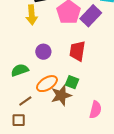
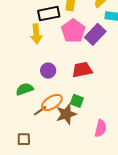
red trapezoid: (77, 51) -> (82, 70), turned 70
brown line: (25, 101) -> (40, 111), moved

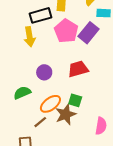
brown line: (40, 111) -> (40, 122), moved

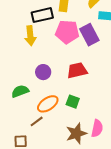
pink pentagon: (66, 31) -> (67, 32), turned -30
purple rectangle: (88, 33) -> (89, 35), turned -70
brown star: (66, 114) -> (76, 133), moved

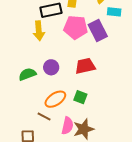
green semicircle: (20, 91) -> (27, 74), moved
brown line: (37, 121) -> (44, 117), turned 64
pink semicircle: (97, 128) -> (67, 126), moved

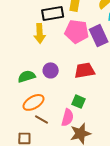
orange ellipse: (55, 99) -> (34, 102), moved
pink semicircle: (67, 126) -> (67, 118), moved

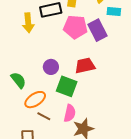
yellow arrow: (40, 33) -> (28, 23), moved
green semicircle: (27, 76) -> (18, 80), moved, turned 72
green square: (79, 102) -> (67, 86), moved, size x1.5

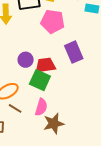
purple rectangle: (98, 30) -> (74, 52), moved
red trapezoid: (85, 66) -> (45, 65), moved

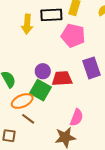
green square: (40, 80) -> (41, 90), moved
pink semicircle: (41, 107) -> (77, 117), moved

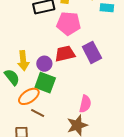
yellow arrow: (27, 24) -> (23, 61), moved
red trapezoid: (62, 79) -> (65, 54), moved

